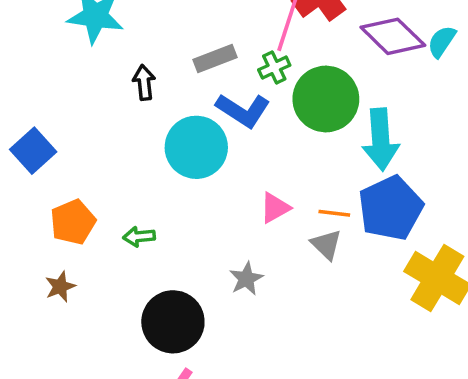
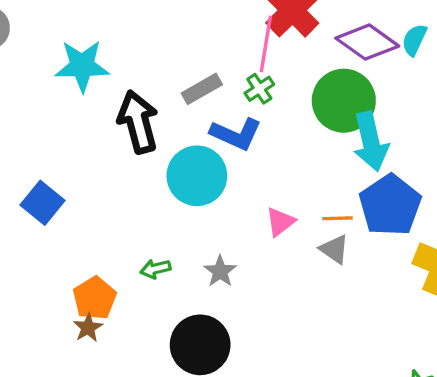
black arrow: (144, 82) -> (138, 122), size x1.8
green circle: (326, 99) -> (344, 101), moved
orange pentagon: (73, 222) -> (95, 298), moved
gray star: (246, 279) -> (220, 271), moved

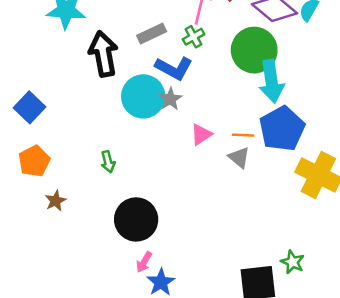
green arrow: (155, 269) -> (108, 162), turned -95
gray star: (220, 271) -> (170, 99), moved
orange pentagon: (95, 298) -> (34, 161), moved

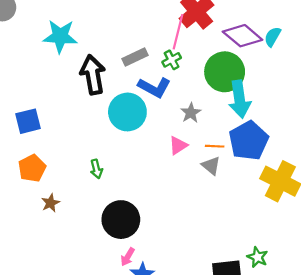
gray star: (170, 99) -> (191, 113), moved
blue square: (30, 107) -> (28, 121), turned 32

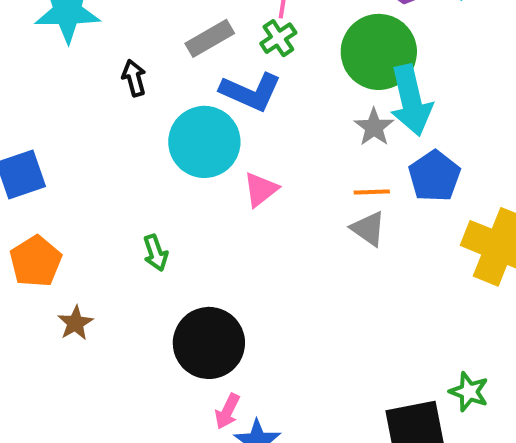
black arrow: (93, 75) -> (134, 78), size x0.5
gray star: (191, 113) -> (374, 127), moved
blue pentagon: (249, 141) -> (434, 176), size x0.7
pink triangle: (178, 145) -> (261, 189), moved

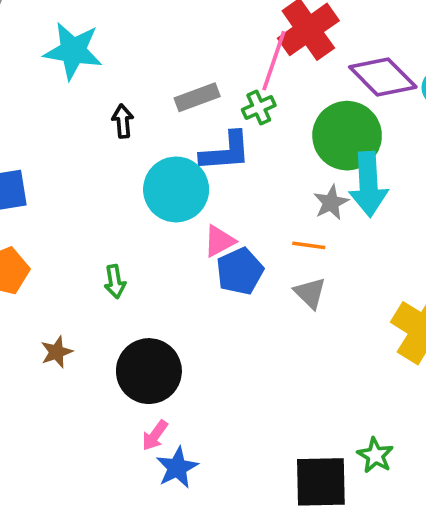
blue L-shape: (251, 92) -> (226, 152), turned -38
blue pentagon: (434, 176) -> (240, 271), moved
orange line: (372, 192) -> (309, 245), moved
brown star: (75, 323) -> (57, 352), moved

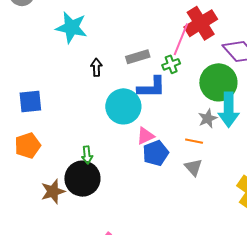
brown star: (57, 352) -> (53, 191), size x1.4
black circle: (149, 371) -> (82, 179), moved

